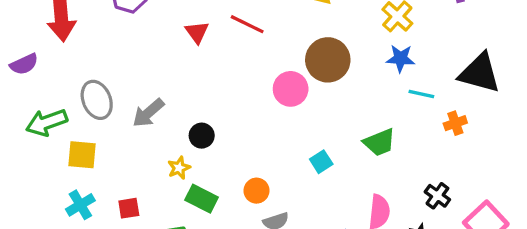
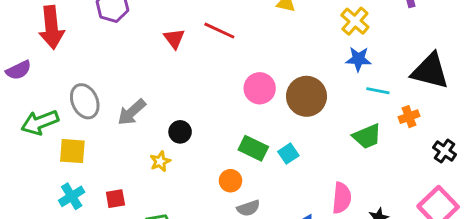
brown circle: (328, 60) -> (306, 96), moved
green trapezoid: (379, 142) -> (367, 136), moved
black cross: (437, 196) -> (445, 151), moved
green rectangle: (202, 199) -> (253, 148), moved

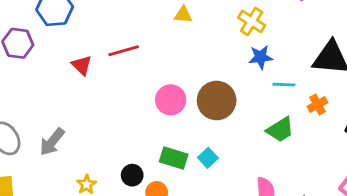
red line: (219, 31) -> (124, 51), turned -32
black circle: (180, 132) -> (132, 175), moved

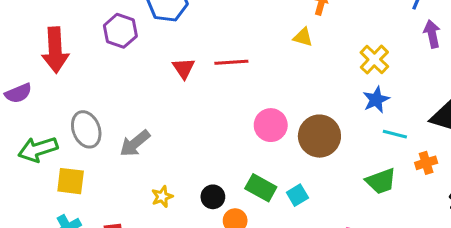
blue star: (261, 57) -> (376, 100), turned -30

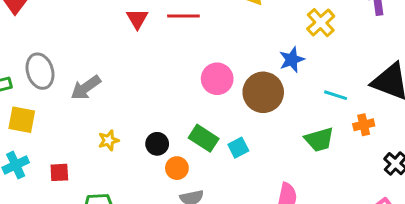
blue star: (376, 100) -> (292, 60), moved

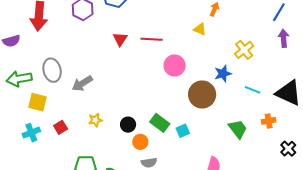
pink circle: (217, 79) -> (175, 65), moved
cyan line: (336, 95) -> (253, 90), moved
green trapezoid: (319, 140) -> (238, 129), turned -115
red square: (59, 172) -> (61, 127), moved, turned -32

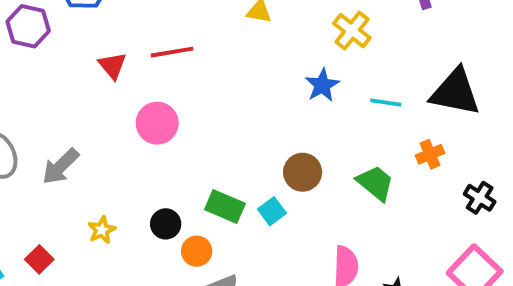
pink circle: (175, 65) -> (157, 123), moved
brown circle: (202, 94) -> (303, 172), moved, size x0.7

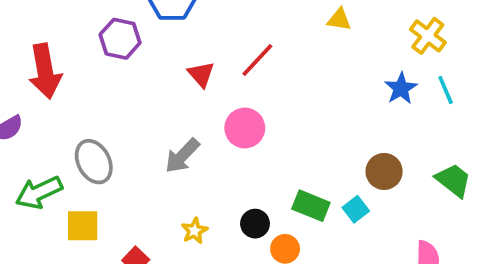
red line: (172, 52) -> (257, 60), turned -36
cyan line: (386, 103) -> (446, 90), moved, turned 60
gray arrow: (61, 166) -> (182, 156), moved

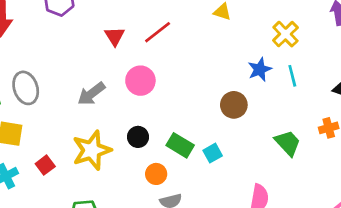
brown circle: (384, 171) -> (234, 105), moved
black circle: (255, 224) -> (138, 137), moved
yellow star: (194, 231) -> (92, 150), size x2.0

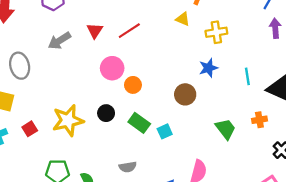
yellow cross: (285, 34) -> (216, 32), moved, turned 30
cyan line: (292, 76) -> (247, 76), moved
gray arrow: (91, 94) -> (59, 41), moved
orange circle: (156, 174) -> (133, 85), moved

